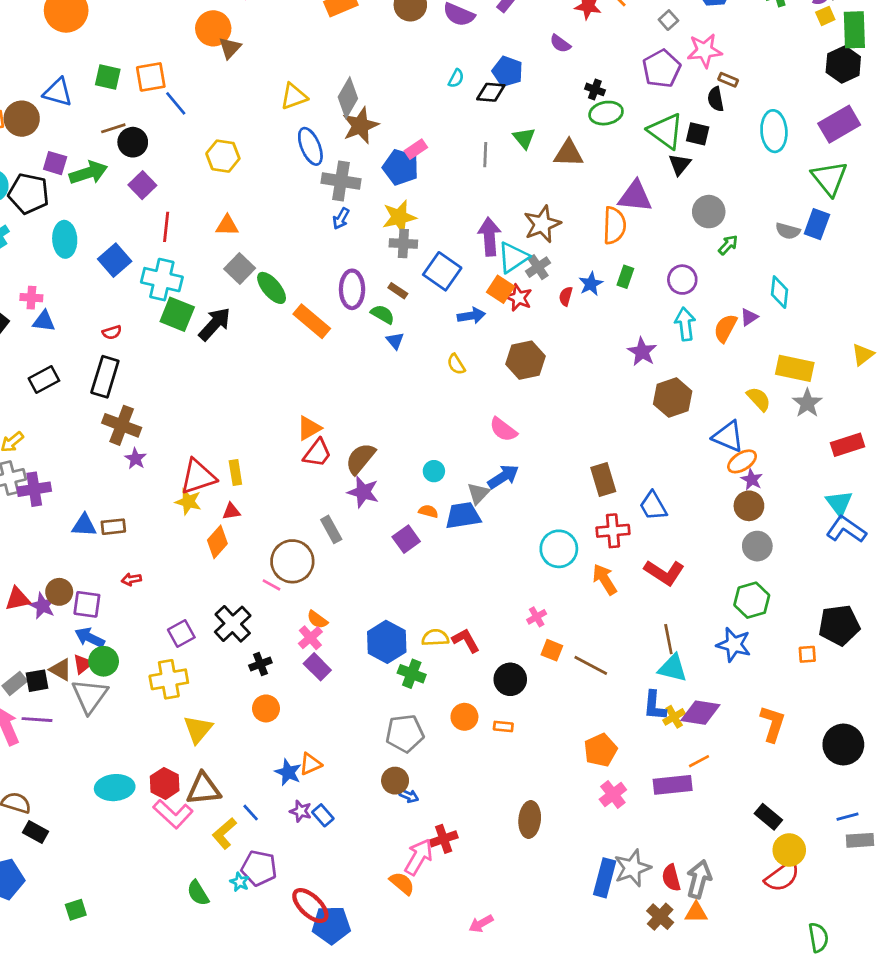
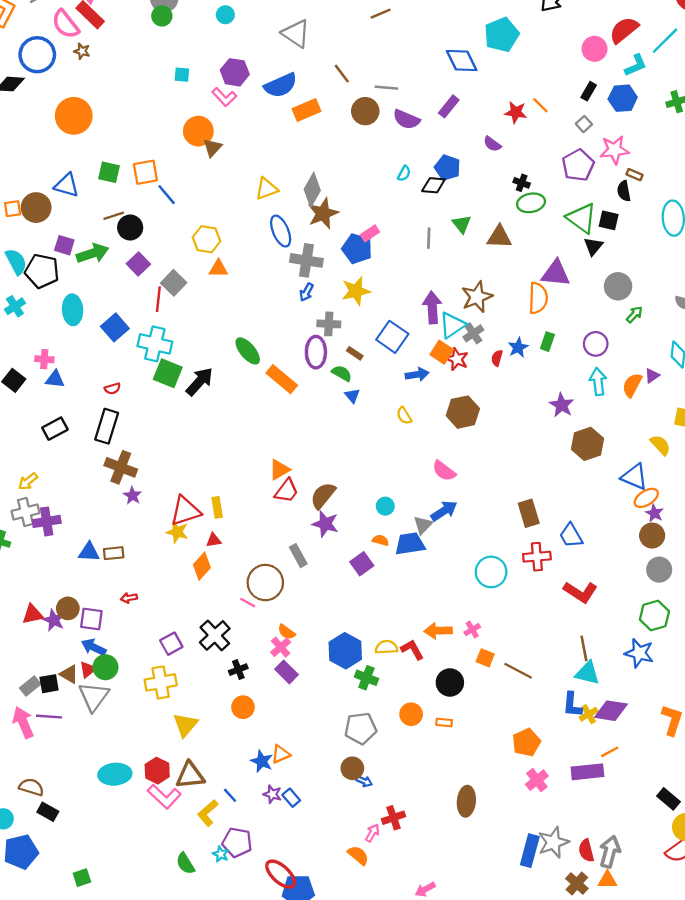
orange triangle: (227, 225) -> (218, 269), moved
gray cross: (403, 244) -> (329, 324), moved
gray square: (240, 268) -> (174, 283), moved
orange arrow: (605, 579) -> (438, 631), moved, turned -60
pink arrow: (419, 857) -> (372, 833), size x0.6

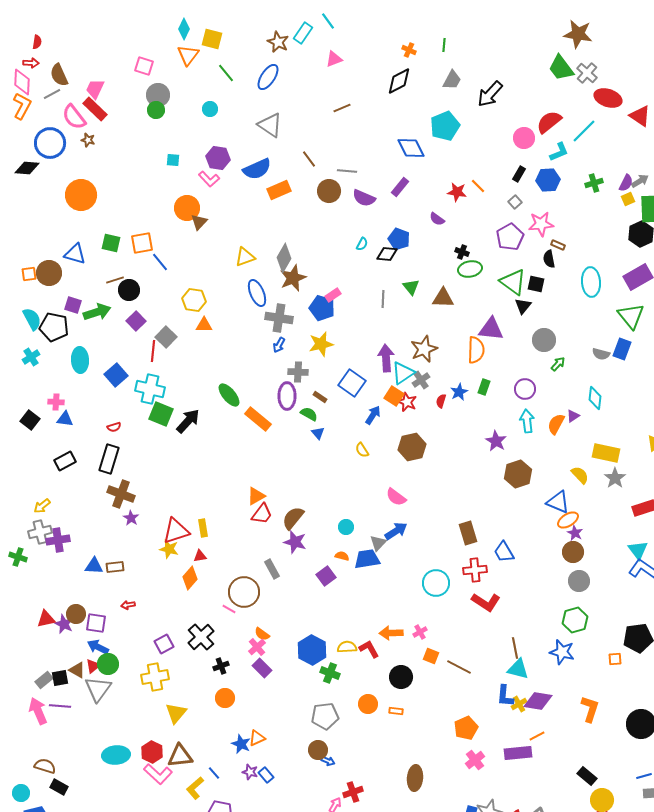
blue arrow: (417, 374) -> (373, 415), turned -48
red L-shape: (580, 592) -> (486, 602), moved

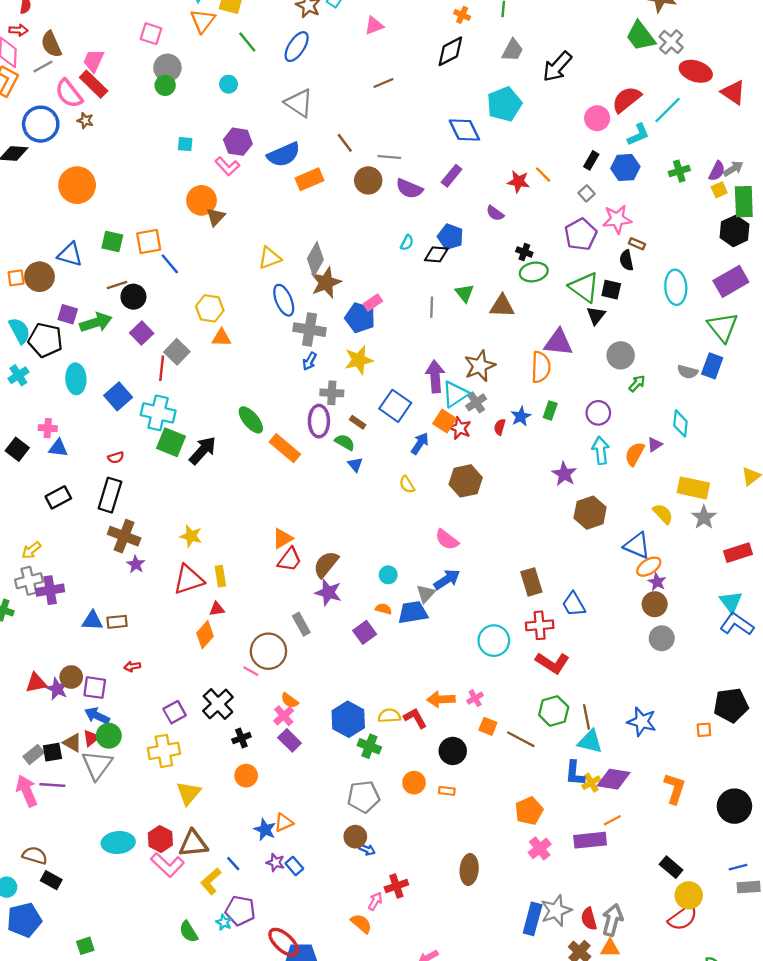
yellow star: (169, 549) -> (191, 536), moved
green hexagon: (575, 620) -> (554, 711), moved

